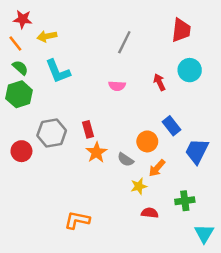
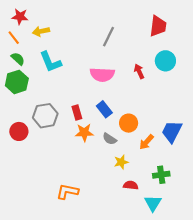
pink semicircle: (117, 86) -> (102, 75), size x1.6
blue rectangle: (171, 126) -> (104, 109), moved
orange star: (96, 152) -> (84, 133), turned 30
orange arrow: (157, 168) -> (146, 142), moved
cyan triangle: (204, 233) -> (153, 203), moved

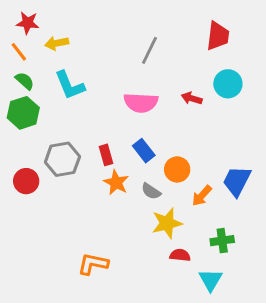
red arrow: (139, 71) -> (192, 98), turned -48
orange star: (84, 133) -> (116, 183), turned 30
yellow star: (121, 162) -> (167, 223), size x1.5

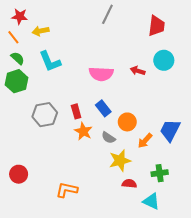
gray line: (150, 50) -> (107, 14), moved
red circle: (26, 181) -> (19, 174), moved
cyan triangle: (211, 280) -> (151, 201), turned -36

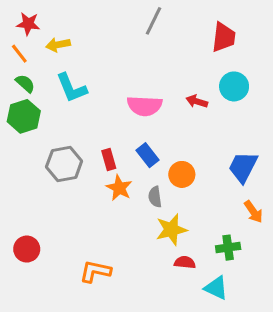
blue trapezoid: (170, 130) -> (243, 167), moved
gray semicircle: (108, 138) -> (155, 197), turned 48
orange arrow: (145, 141) -> (253, 212), moved, turned -77

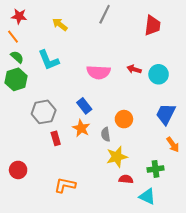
yellow arrow: (58, 45) -> (60, 24), moved, turned 49
cyan circle: (234, 86) -> (159, 74), moved
blue rectangle: (148, 155) -> (84, 106), moved
red rectangle: (109, 160) -> (56, 138), moved

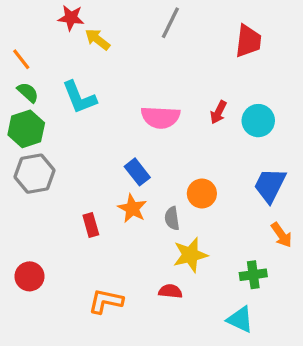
red star: (19, 16) -> (71, 18), moved
red arrow: (134, 69) -> (218, 112), turned -80
gray hexagon: (44, 112) -> (34, 174), moved
red semicircle: (126, 179) -> (170, 291), moved

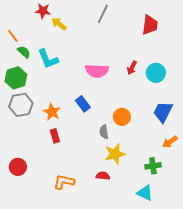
green semicircle: (28, 92) -> (24, 52), moved
orange star: (132, 208) -> (52, 112), moved
orange arrow: (281, 235) -> (170, 142), turned 91

